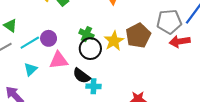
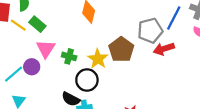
black circle: (90, 49) -> (87, 80), moved
pink triangle: (59, 60) -> (46, 49), moved, turned -42

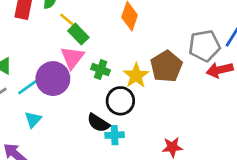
green rectangle: (37, 24) -> (78, 34), moved
yellow line: (18, 25) -> (69, 21), moved
purple circle: (32, 67) -> (53, 79), size x1.6

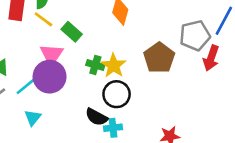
yellow line: (69, 21) -> (43, 19), moved
pink triangle: (72, 58) -> (51, 55), moved
red arrow: (220, 70) -> (211, 58), turned -55
yellow star: (136, 76) -> (113, 66), moved

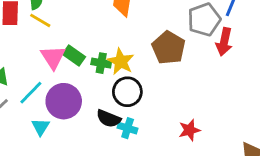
green rectangle: (72, 32) -> (74, 55), moved
purple circle: (50, 77) -> (64, 101), moved
cyan cross: (113, 128) -> (128, 128), turned 30

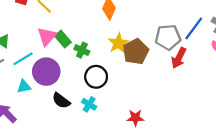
yellow star: (121, 61) -> (118, 43), moved
black semicircle: (109, 119) -> (61, 101), moved
cyan triangle: (41, 127) -> (24, 87), turned 32

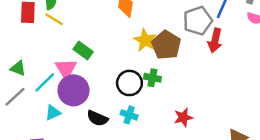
pink triangle: (47, 36) -> (66, 69), moved
green cross: (82, 50) -> (152, 78), moved

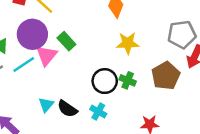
yellow star: (145, 40) -> (128, 43), turned 30
brown pentagon: (166, 45) -> (166, 76), moved
purple circle: (73, 90) -> (32, 34), moved
cyan triangle: (53, 113) -> (46, 105), moved, turned -35

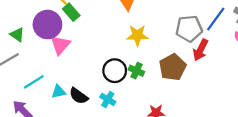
green rectangle: (66, 41) -> (71, 12), moved
cyan line: (24, 64) -> (34, 82), moved
cyan triangle: (46, 105) -> (59, 92), turned 35

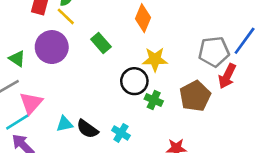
green rectangle: (71, 12) -> (101, 43), moved
pink triangle: (60, 45) -> (31, 103), moved
black circle: (115, 71) -> (134, 81), moved
cyan line: (34, 82) -> (18, 122), moved

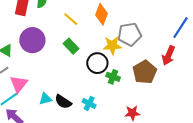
yellow line: (66, 16) -> (71, 19), moved
green rectangle: (101, 43) -> (71, 46), moved
gray pentagon: (214, 52) -> (130, 34), moved

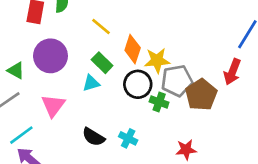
orange diamond: (101, 14) -> (133, 49), moved
gray pentagon: (130, 34) -> (177, 81), moved
pink triangle: (19, 84) -> (53, 106), moved
cyan triangle: (45, 99) -> (91, 83), moved

